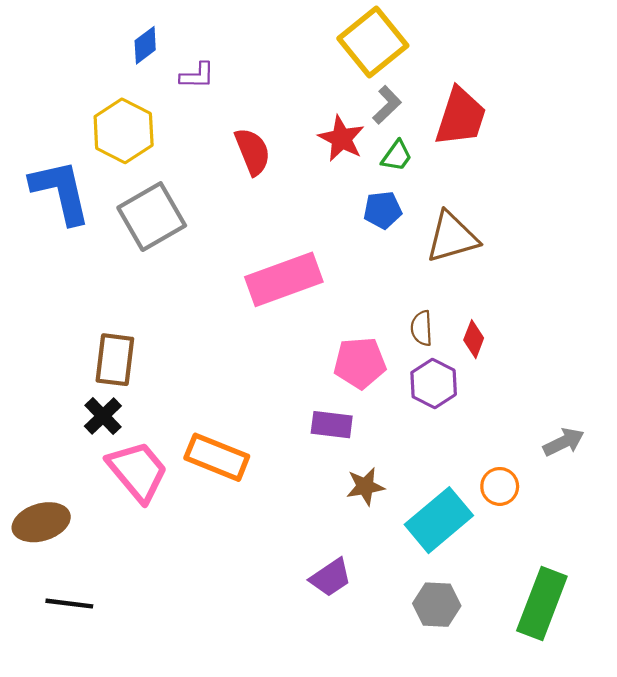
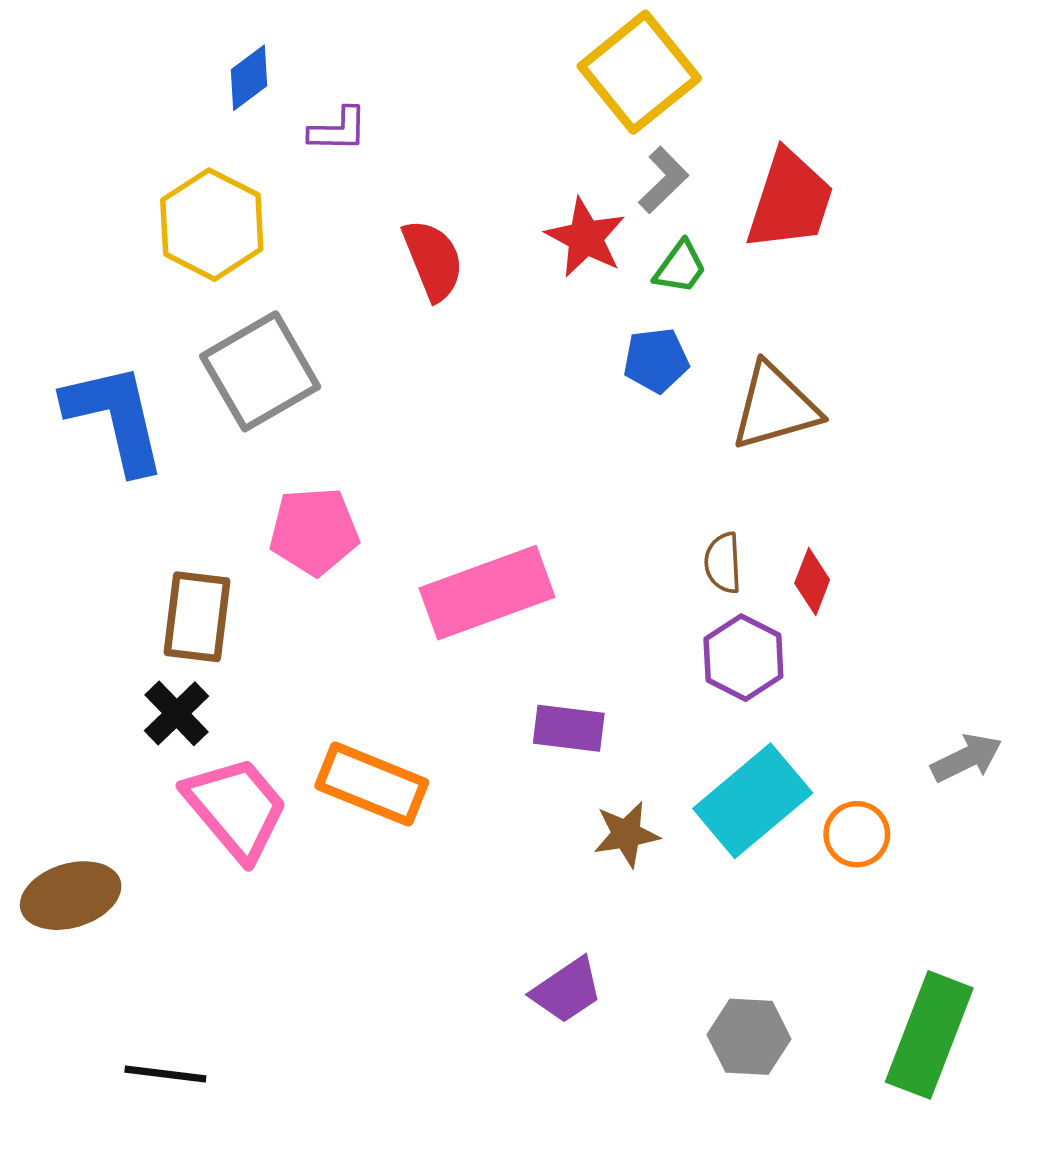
blue L-shape: (61, 192) -> (115, 418), moved
pink rectangle: (284, 279) -> (487, 593), moved
pink pentagon: (360, 363) -> (314, 531), moved
cyan rectangle: (439, 520) -> (753, 801), moved
black line: (69, 604) -> (165, 1074), moved

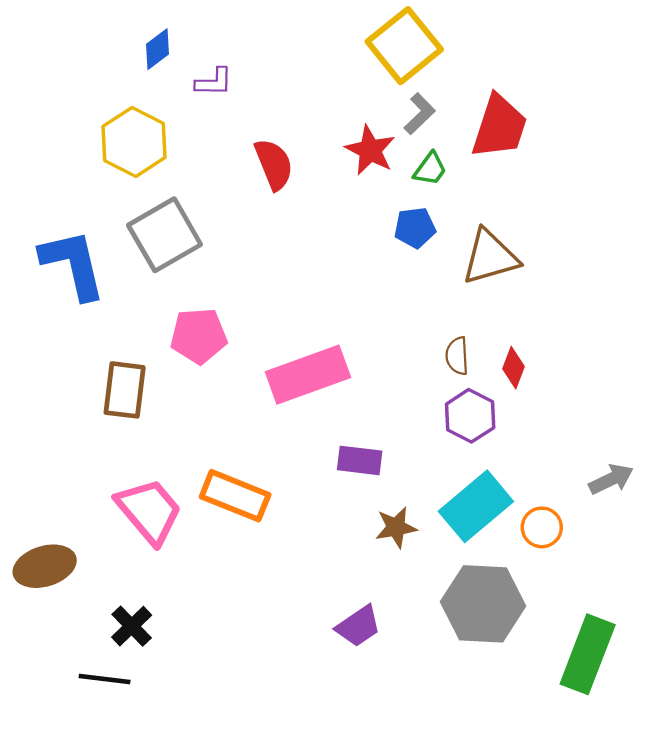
black cross: (177, 713) -> (132, 626), moved
gray hexagon: (749, 1037) -> (483, 604), moved, size x1.6

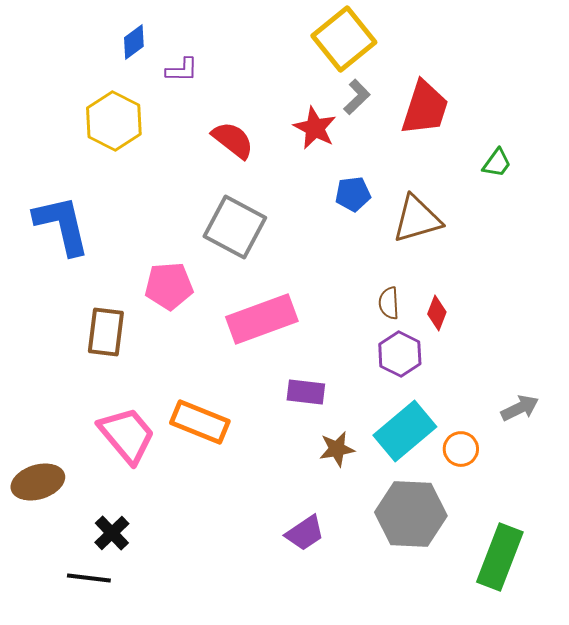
red semicircle: (274, 164) -> (233, 140), turned -30
green trapezoid: (430, 169) -> (497, 163), moved
gray square: (165, 235) -> (235, 227), moved, turned -32

